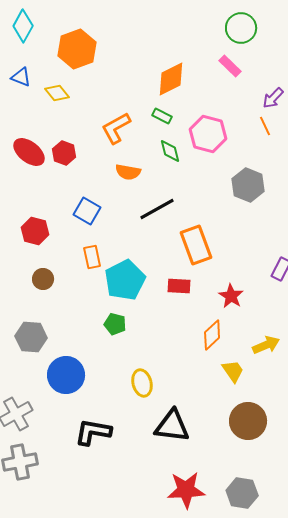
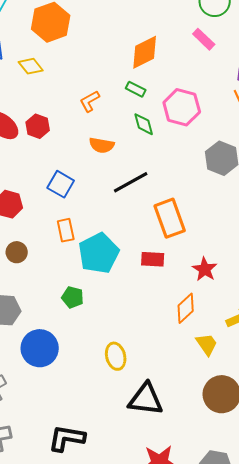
orange L-shape: (116, 128) -> (90, 101), size x0.7
green pentagon: (115, 324) -> (73, 297), moved
black L-shape: (93, 432) -> (67, 438), moved

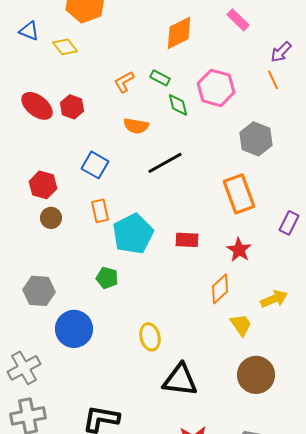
green rectangle: (136, 89) -> (160, 78), moved
orange rectangle: (170, 218) -> (239, 194), moved
brown circle: (17, 252) -> (51, 218), moved

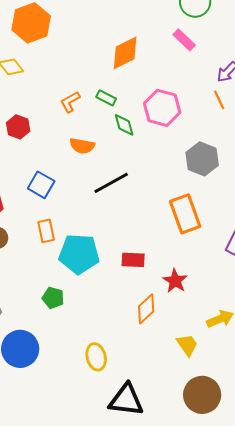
cyan pentagon: (133, 234) -> (79, 254), turned 30
red star: (239, 250) -> (175, 281), moved
orange diamond: (220, 289) -> (146, 309), moved

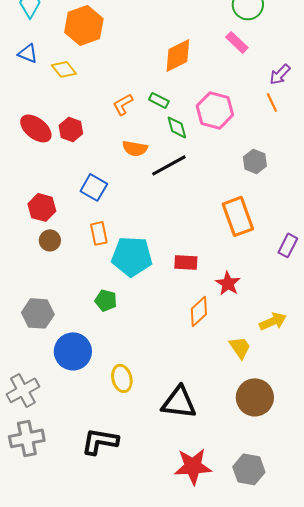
gray hexagon: (202, 159) -> (255, 161), size x0.7
black line: (111, 183) -> (169, 165), moved
yellow ellipse: (96, 357) -> (122, 378), moved

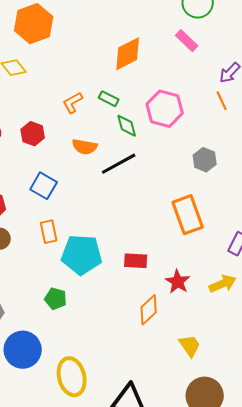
red hexagon: (71, 129) -> (33, 134), moved
yellow arrow: (273, 321) -> (223, 284), moved
yellow ellipse: (122, 378) -> (72, 377), size x1.4

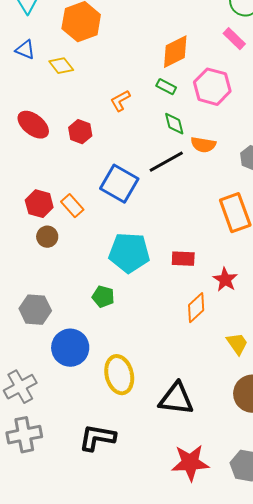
green rectangle: (109, 99) -> (166, 87), moved
pink hexagon: (165, 109) -> (212, 87), moved
orange semicircle: (85, 147) -> (203, 145), moved
blue square: (44, 186) -> (119, 184), moved, size x1.4
orange rectangle: (49, 232) -> (72, 206), moved, turned -30

